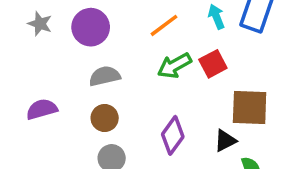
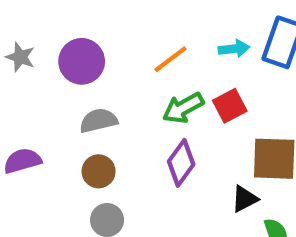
cyan arrow: (216, 17) -> (234, 49), turned 105
purple diamond: (173, 135) -> (181, 163), moved

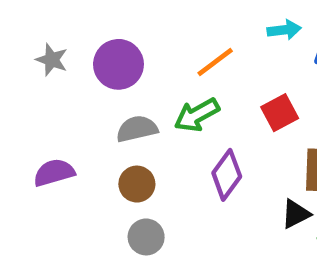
cyan arrow: (234, 49) -> (284, 30), moved
green arrow: (183, 108) -> (197, 115), moved

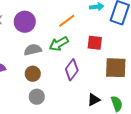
red square: (280, 113) -> (95, 43), turned 35
black triangle: (296, 214) -> (94, 100), moved

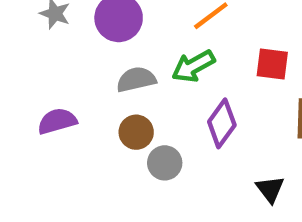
gray circle: (37, 97) -> (165, 163), moved
black triangle: (94, 100) -> (270, 189), turned -40

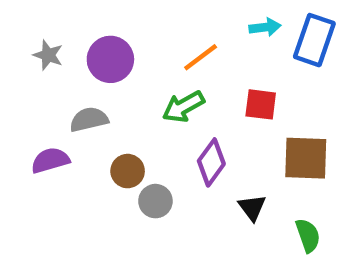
gray semicircle: (136, 79) -> (89, 120), moved
black triangle: (270, 189) -> (252, 208), moved

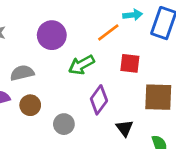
orange line: (201, 57) -> (108, 32), moved
purple circle: (110, 59) -> (52, 35), moved
brown circle: (128, 171) -> (30, 105), moved

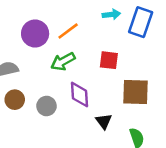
orange line: (108, 32) -> (68, 31), moved
purple diamond: (99, 100) -> (80, 95), turned -40
gray circle: (64, 124) -> (47, 106), moved

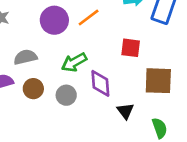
green arrow: (63, 61) -> (74, 62), moved

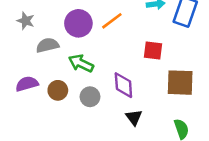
gray semicircle: (25, 57) -> (48, 45), moved
green arrow: (74, 62) -> (81, 63), moved, turned 55
black triangle: (125, 111) -> (134, 117), moved

